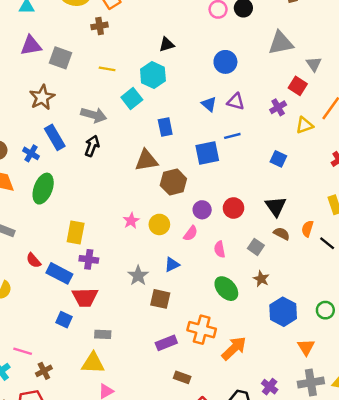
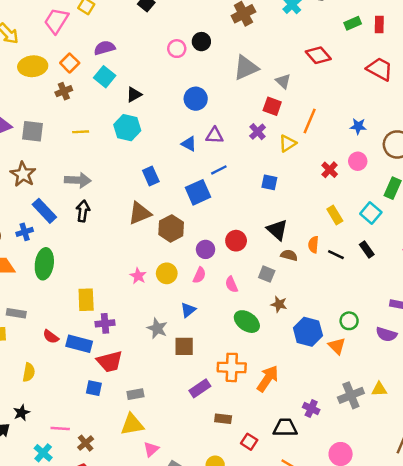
cyan square: (132, 99) -> (105, 77), moved
blue cross: (31, 153) -> (25, 232), turned -35
orange triangle: (306, 347) -> (337, 346), moved

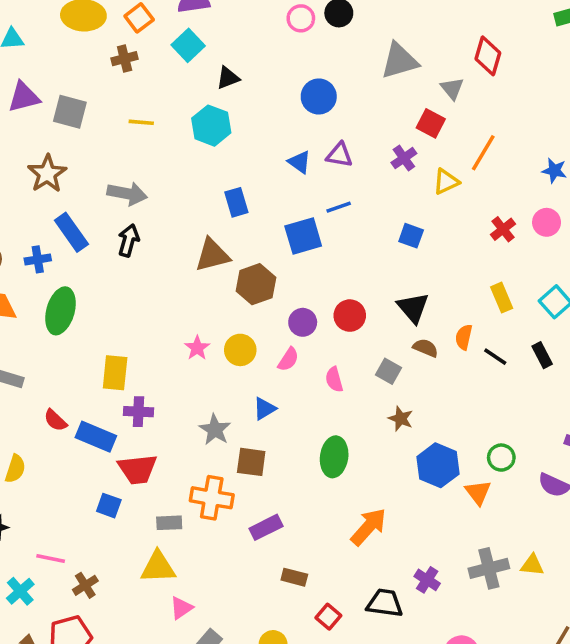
red diamond: (318, 55) -> (488, 56), moved, turned 50
green ellipse: (247, 322) -> (334, 457), moved, turned 55
orange cross: (232, 367) -> (212, 498), moved

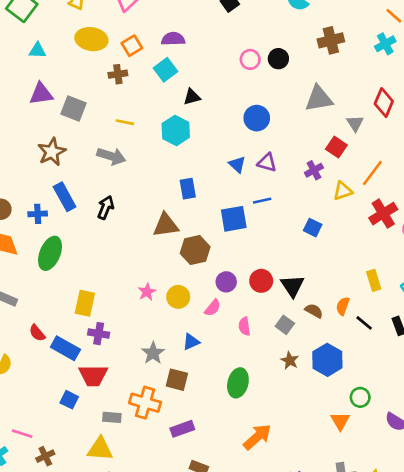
gray arrow: (127, 194) -> (111, 156), moved
red cross: (503, 229) -> (383, 214), moved, size x1.5
black triangle: (413, 308) -> (292, 286), moved
blue hexagon: (438, 465) -> (327, 360), moved

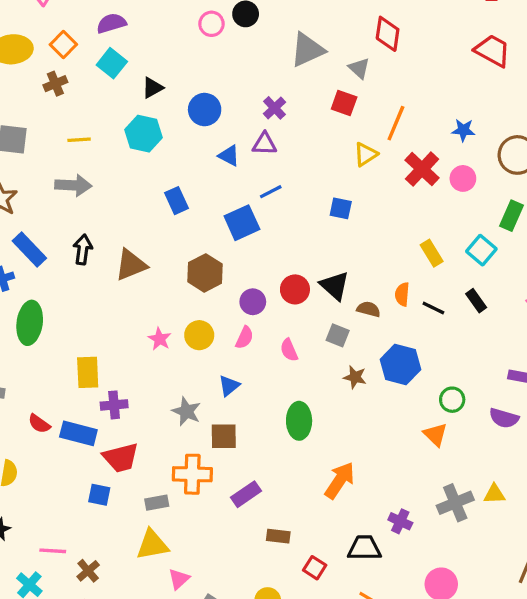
blue circle: (257, 118) -> (205, 110), moved
purple cross: (314, 170) -> (274, 108), moved
brown triangle: (166, 225) -> (131, 265), moved

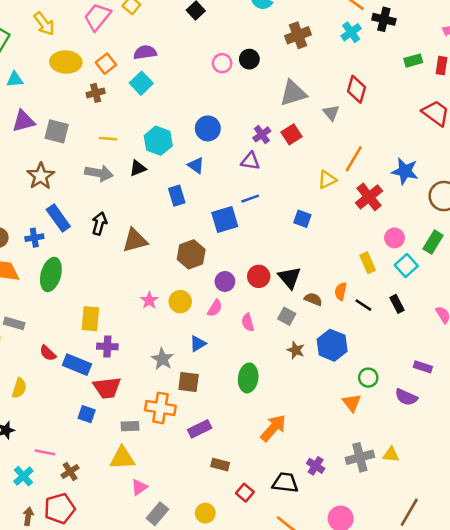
black triangle: (152, 88) -> (138, 168), moved
red square: (344, 103) -> (291, 134), moved, turned 30
blue star: (463, 130) -> (405, 171), size x1.5
blue triangle: (229, 156) -> (196, 165), moved
pink circle: (463, 178) -> (394, 238), moved

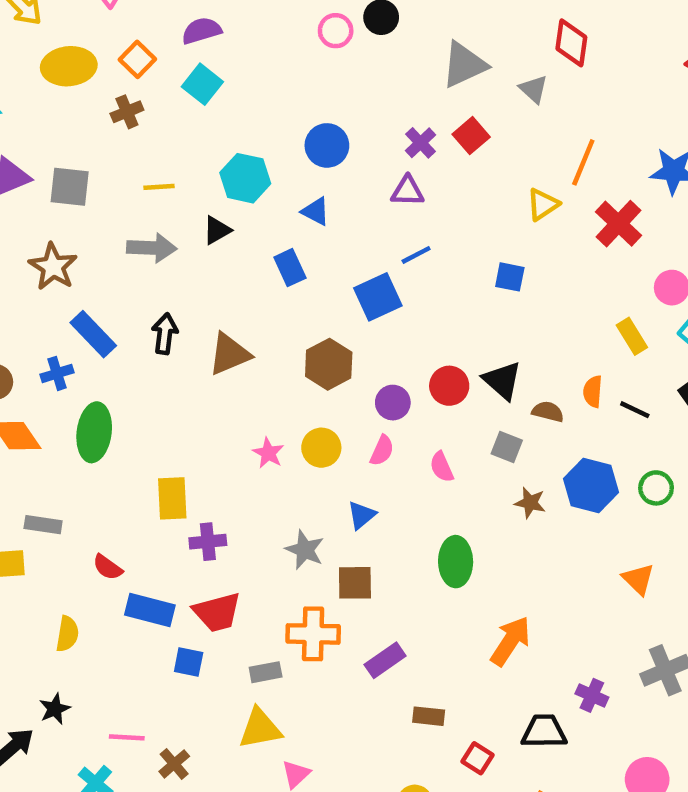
blue rectangle: (77, 365) -> (150, 610), moved
green circle: (368, 378) -> (656, 488), moved

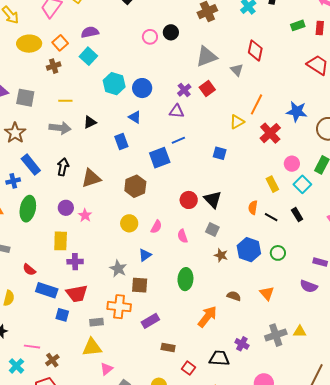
cyan hexagon: (245, 178) -> (114, 84), moved
purple circle: (393, 403) -> (66, 208), moved
brown semicircle: (548, 412) -> (234, 296), moved
pink star: (268, 453) -> (85, 215), moved

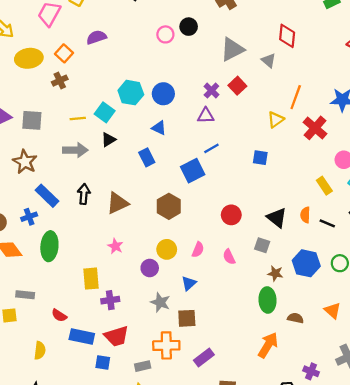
cyan square: (88, 56) -> (105, 112), moved
black triangle: (213, 199) -> (277, 218), moved
purple circle: (66, 208) -> (150, 268), moved
green ellipse: (185, 279) -> (267, 300), moved

